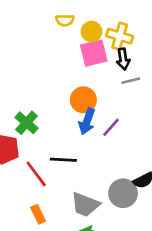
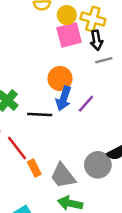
black line: (63, 160) -> (40, 114), moved
gray trapezoid: (85, 205) -> (63, 176), turned 32
orange rectangle: (38, 214) -> (34, 168), moved

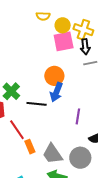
purple line: (86, 104) -> (78, 116), moved, turned -35
gray circle: (98, 165) -> (80, 158), moved

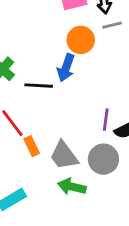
orange circle: (54, 76) -> (81, 40), moved
purple line: (78, 116) -> (106, 120), moved

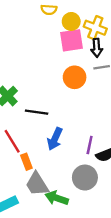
blue arrow: (66, 68) -> (55, 139), moved
gray trapezoid: (64, 155) -> (37, 184), moved

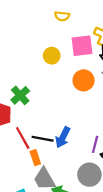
yellow circle: (71, 21) -> (52, 56), moved
black line: (37, 112) -> (43, 139), moved

